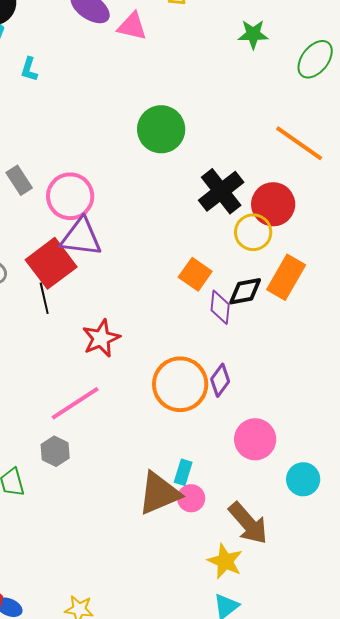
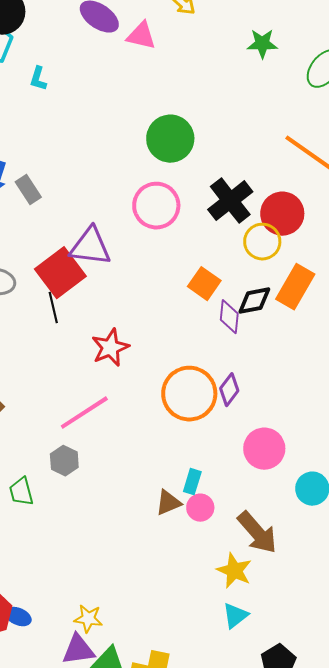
pink circle: (70, 196) -> (156, 206), moved
brown triangle: (159, 493) -> (168, 503), size x0.6

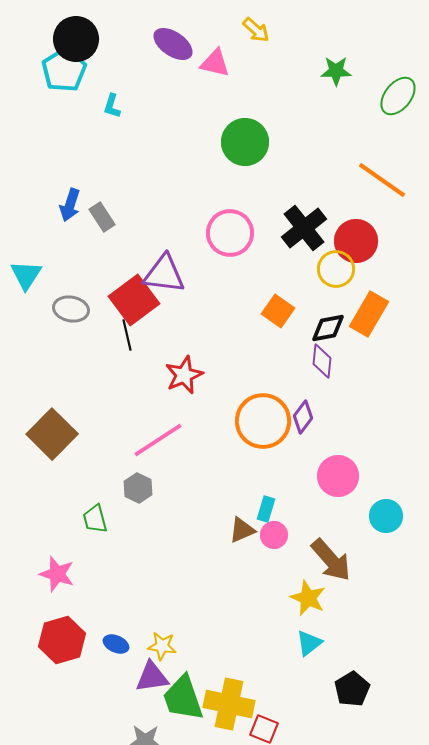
green circle: (170, 139) -> (245, 142), moved
purple diamond: (229, 317) -> (322, 361), moved
blue ellipse: (18, 617) -> (116, 644), moved

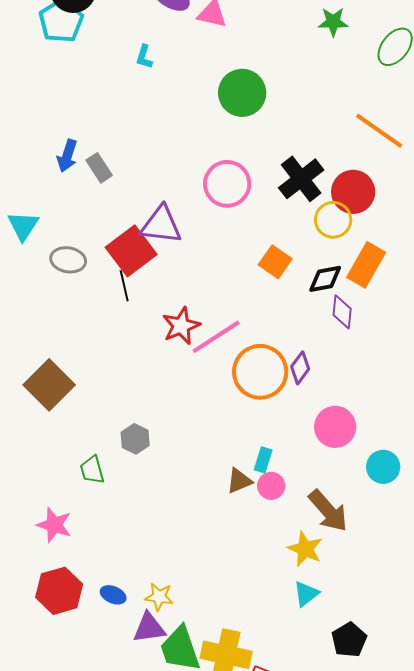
cyan L-shape: (112, 106) -> (144, 57), moved
purple diamond: (322, 361) -> (342, 312), moved
pink line: (158, 440) -> (216, 337), moved

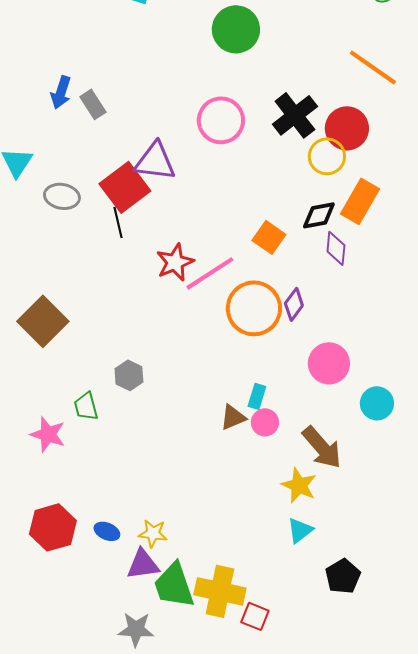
orange square: (275, 262) -> (269, 237), moved
pink star: (54, 525) -> (48, 434), moved

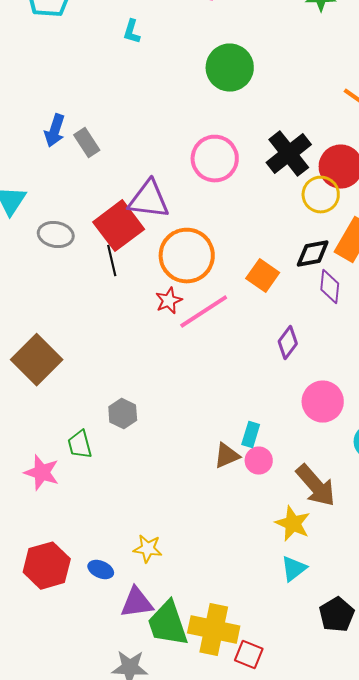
red star: (175, 262) -> (169, 301), size x0.7
orange circle: (254, 308) -> (187, 256), moved
yellow star: (153, 533) -> (148, 549), moved

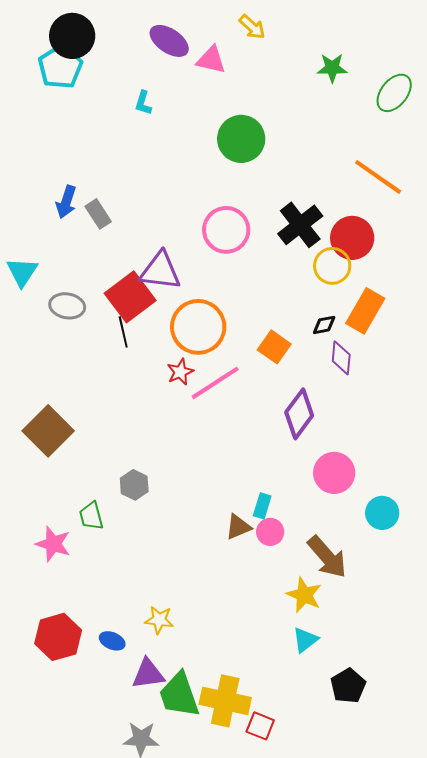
black diamond: (313, 254) -> (324, 325), size x0.7
purple diamond: (288, 343) -> (299, 414), size x1.5

